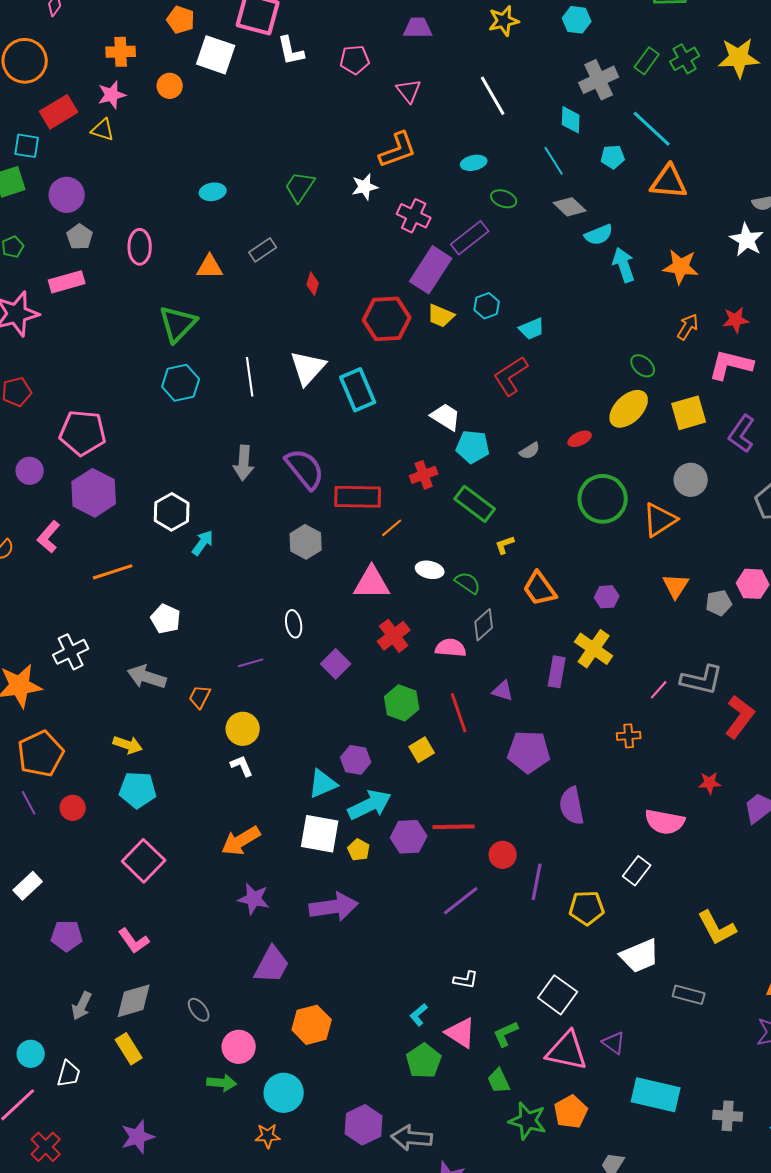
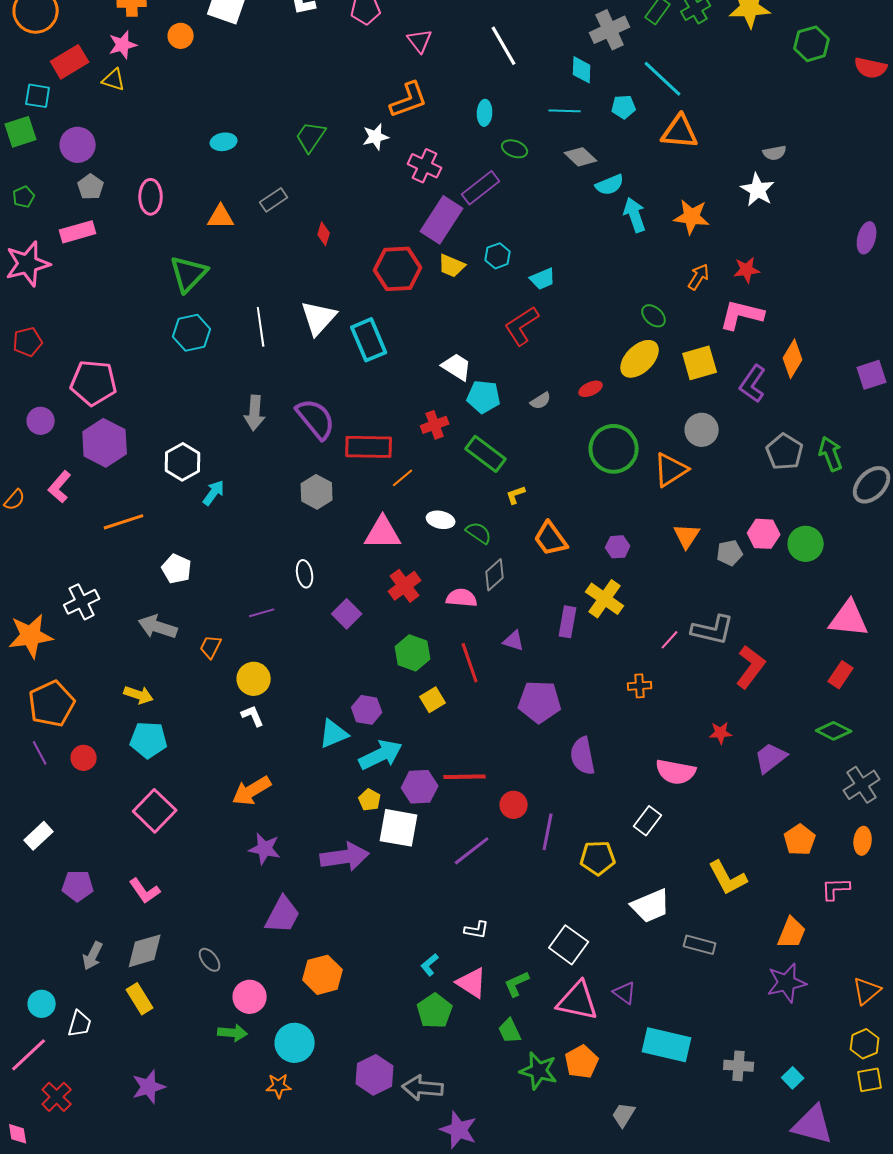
cyan line: (554, 161) -> (565, 111), turned -56
cyan ellipse: (474, 163) -> (485, 113), turned -75
white square: (320, 834) -> (399, 828), moved

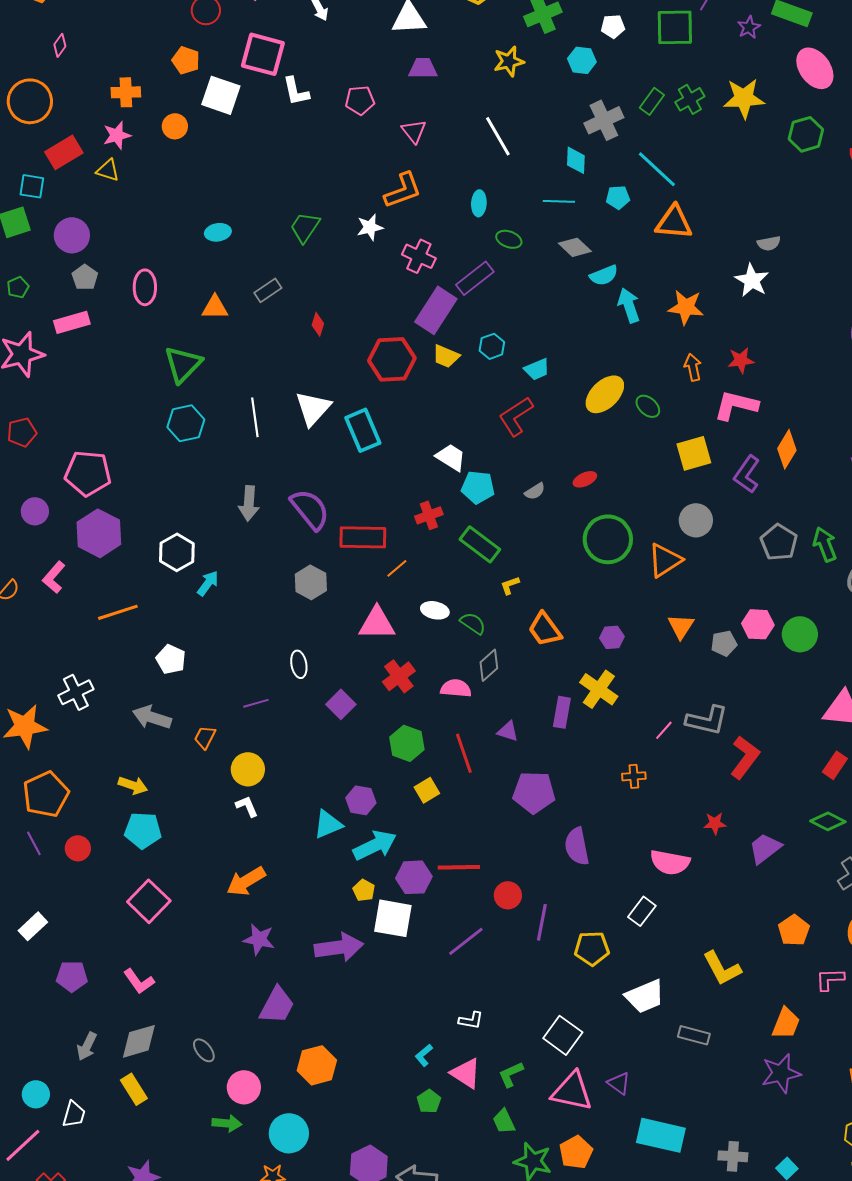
orange arrow: (699, 277) -> (693, 367), turned -44
yellow ellipse: (640, 359) -> (605, 394), moved
green pentagon: (435, 1011) -> (429, 1101), size x0.7

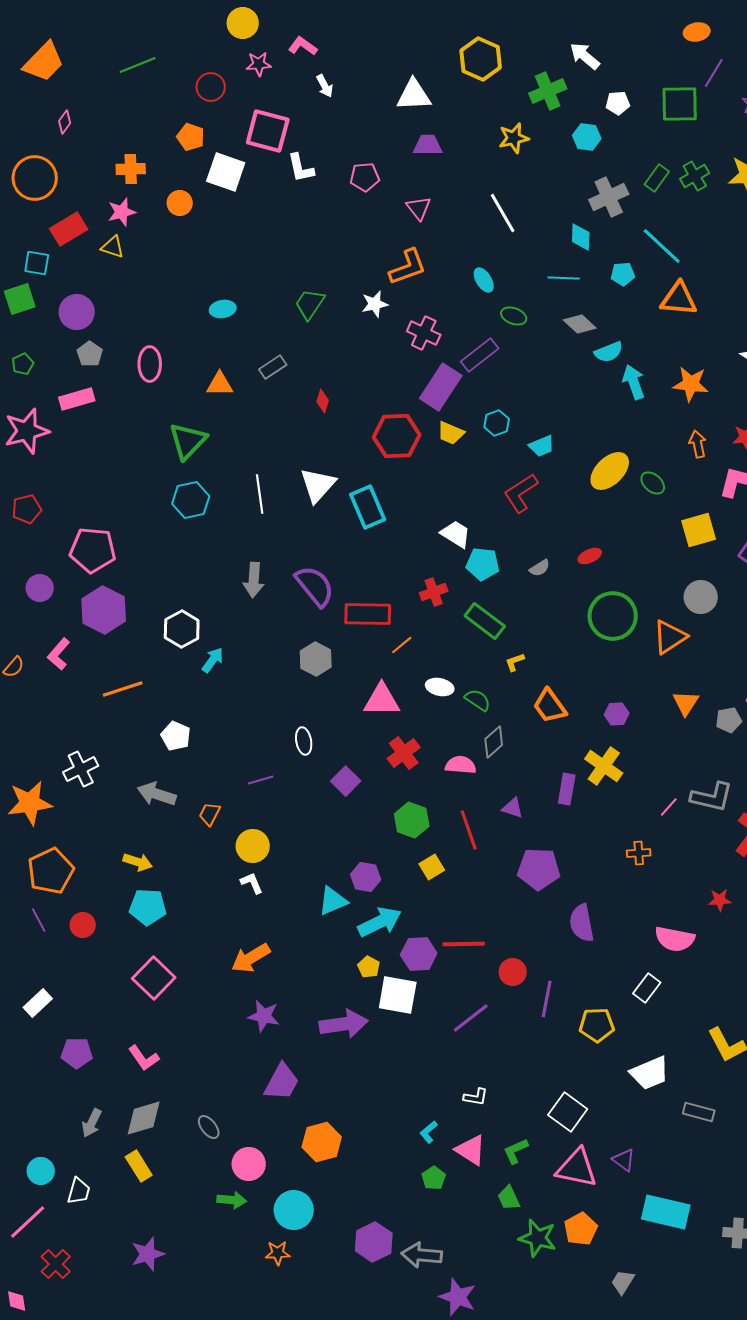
cyan ellipse: (479, 203) -> (484, 280), turned -35

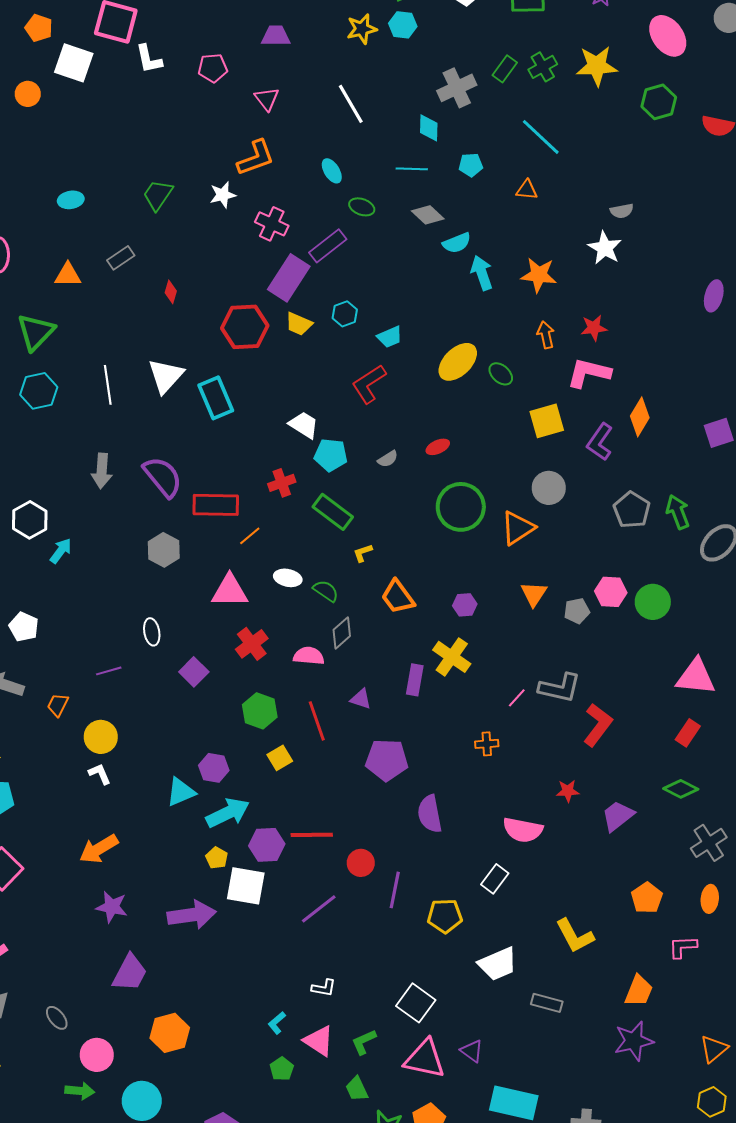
cyan hexagon: (587, 137) -> (403, 25), moved
cyan line: (662, 246) -> (541, 137), moved
orange triangle: (679, 299) -> (527, 190), size x0.6

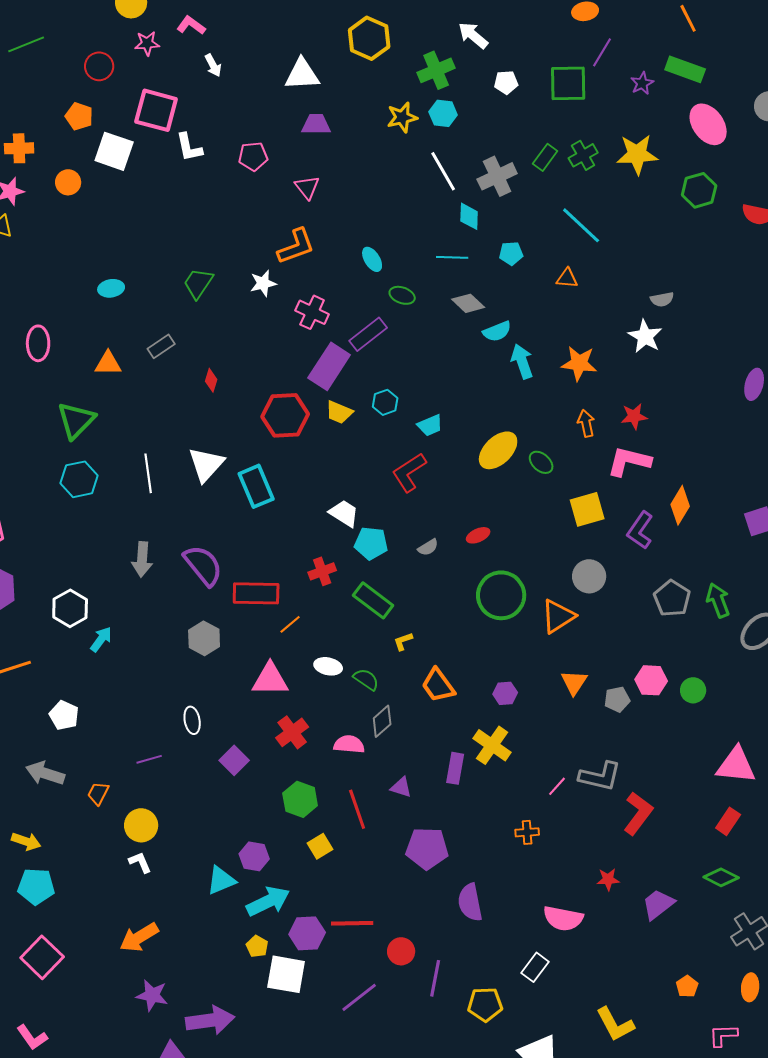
white line: (351, 104) -> (443, 171), moved
green circle: (653, 602) -> (693, 690), size x0.7
orange pentagon: (647, 898) -> (687, 986), size x0.7
purple arrow: (192, 915) -> (210, 1020), moved

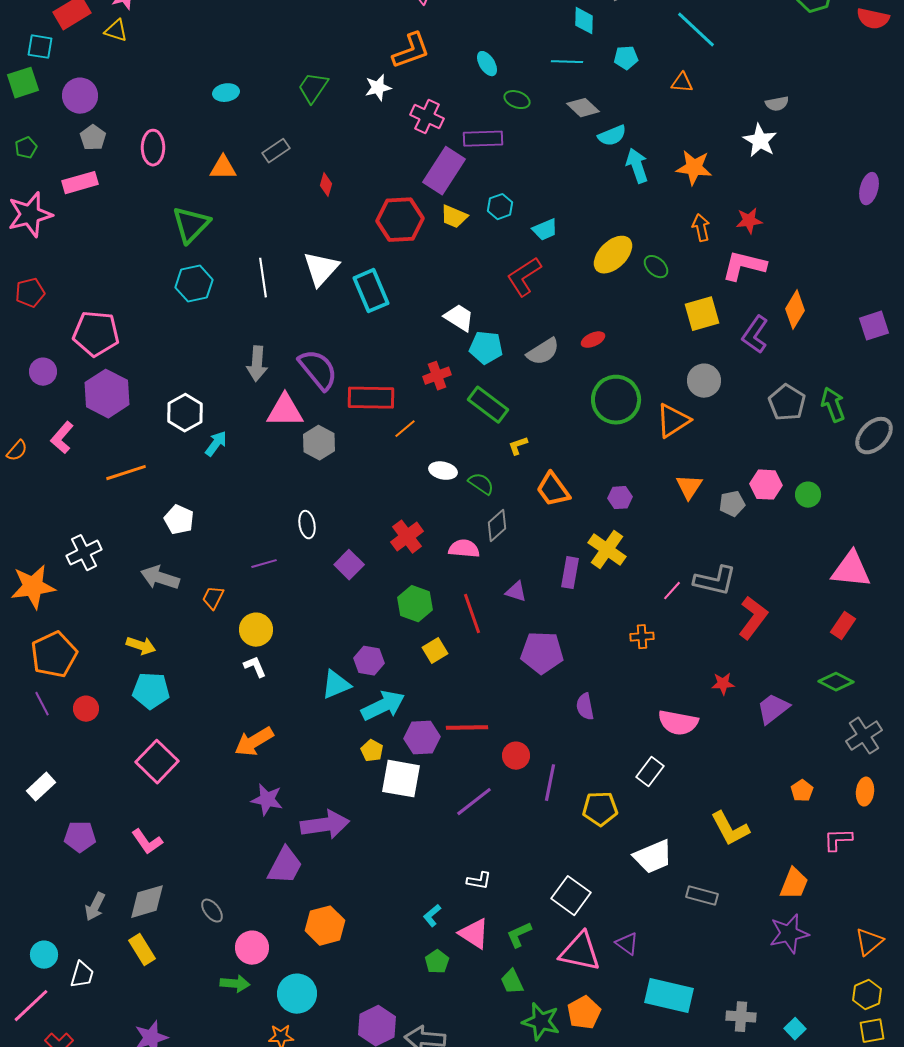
purple rectangle: (368, 334) -> (483, 139), turned 36
gray semicircle: (428, 547) -> (543, 352), size x1.6
pink triangle: (270, 679) -> (285, 411), moved
purple semicircle: (470, 902) -> (585, 707), size x0.7

